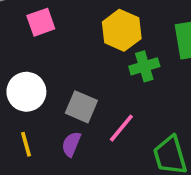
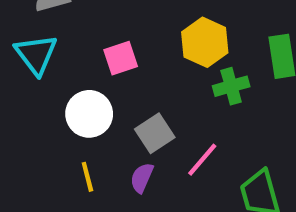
pink square: (41, 22) -> (121, 58), moved
gray square: (81, 107) -> (155, 133), turned 32

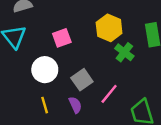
green cross: (231, 86) -> (124, 52), turned -36
purple semicircle: (142, 178) -> (75, 105), turned 133

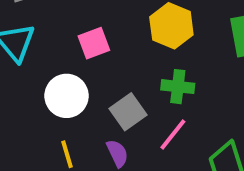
green cross: (124, 52) -> (178, 87), moved, turned -30

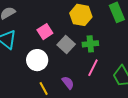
gray square: (128, 112) -> (66, 45), moved

